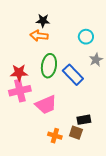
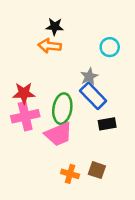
gray star: (96, 60) -> (89, 77), moved
green ellipse: (49, 66) -> (62, 109), moved
black rectangle: (84, 120) -> (107, 124), moved

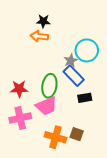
cyan circle: (110, 47) -> (87, 50), moved, size x1.5
red star: (24, 93) -> (19, 89), moved
pink cross: (25, 116) -> (20, 118), moved
orange cross: (70, 174) -> (55, 137), size x1.5

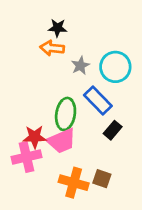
gray star: (71, 61) -> (80, 66), moved
red star: (19, 89) -> (35, 137), moved
black rectangle: (85, 98) -> (113, 130), turned -40

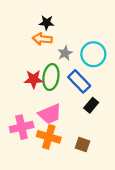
green ellipse: (66, 114) -> (51, 77), moved
red star: (35, 137) -> (34, 79), moved
orange cross: (74, 183) -> (49, 137), moved

